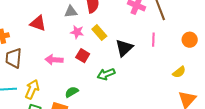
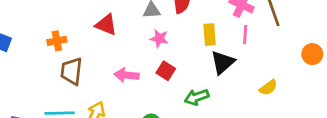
yellow rectangle: (99, 33) -> (210, 35), moved, turned 35
pink line: (153, 40) -> (245, 35), moved
yellow semicircle: (179, 72) -> (268, 88), moved

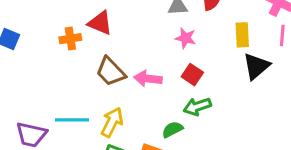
red triangle: (106, 25) -> (100, 23), moved
brown trapezoid: (71, 71) -> (111, 72), moved, turned -52
green arrow: (197, 97) -> (197, 107), moved

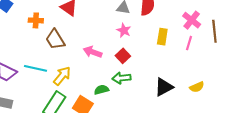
orange cross: (70, 39) -> (36, 20), moved
black triangle: (256, 66) -> (164, 87), moved
brown trapezoid: (111, 72) -> (55, 40), moved

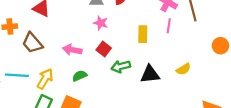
yellow rectangle: (162, 37) -> (143, 34), moved
green arrow: (121, 78) -> (121, 66), moved
black triangle: (164, 87) -> (150, 74), turned 30
green semicircle: (101, 90) -> (80, 76), moved

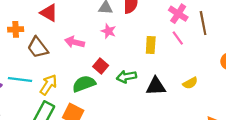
pink line: (169, 26) -> (178, 38), turned -48
red square: (104, 49) -> (101, 66), moved
pink arrow: (72, 50) -> (75, 42), moved
green semicircle: (80, 76) -> (84, 84), size x1.5

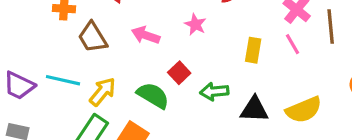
yellow semicircle: (190, 83) -> (304, 110), size x1.6
green semicircle: (84, 84) -> (153, 95), turned 45

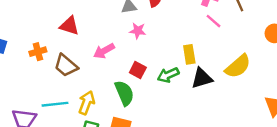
pink arrow: (146, 35) -> (104, 51), turned -30
yellow rectangle: (253, 50) -> (189, 54), moved
green semicircle: (153, 95) -> (124, 93), turned 55

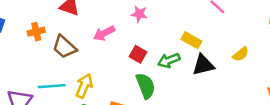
yellow rectangle: (189, 54) -> (191, 40), turned -54
yellow semicircle: (238, 66) -> (241, 54), size x0.6
green semicircle: (124, 93) -> (146, 86), moved

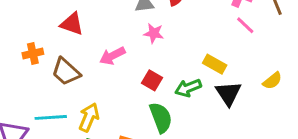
black triangle: (203, 65) -> (228, 93), turned -50

